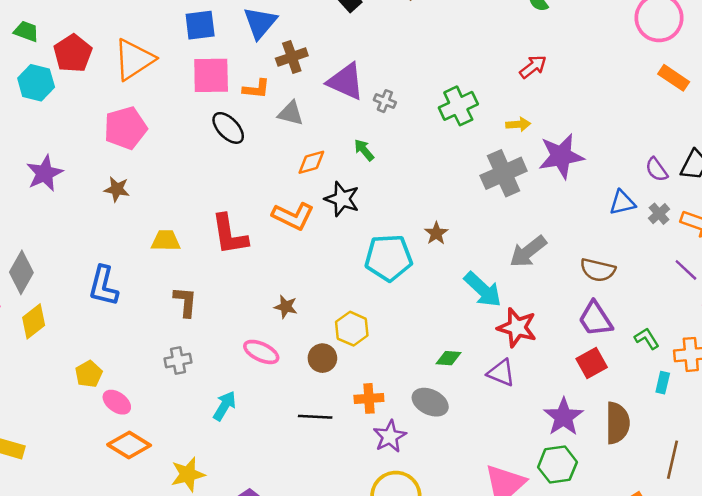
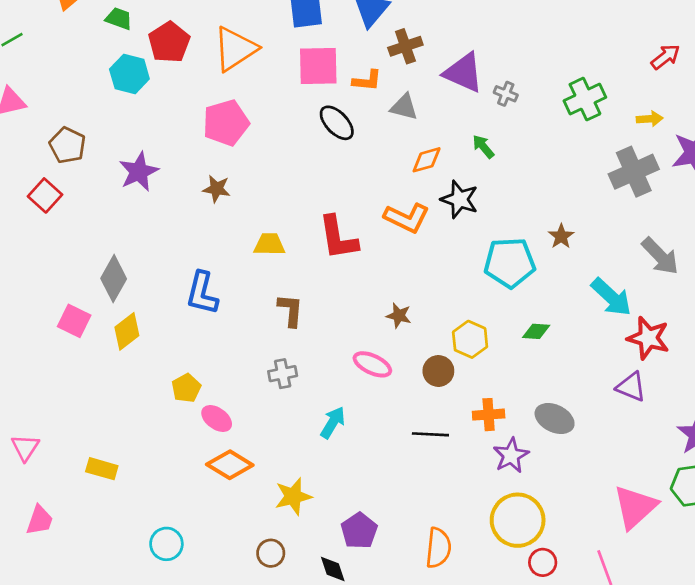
gray arrow: (528, 252) -> (660, 256), turned -96
green diamond: (448, 358) -> (536, 331), moved

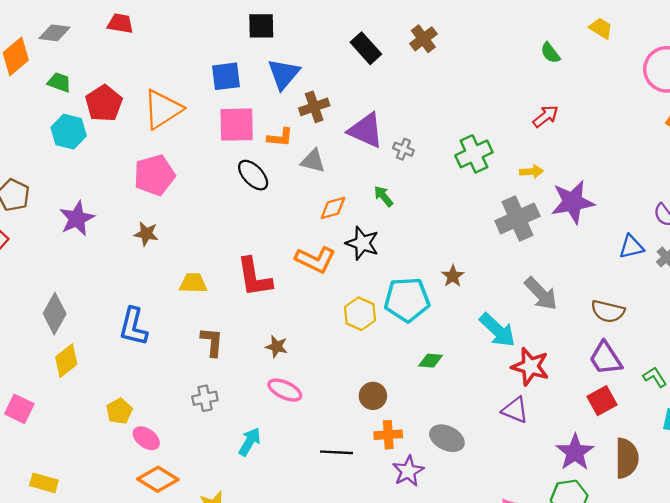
brown star: (399, 316) -> (277, 347), moved
pink square: (74, 321) -> (19, 409), moved
yellow hexagon: (470, 339) -> (360, 314), moved
brown circle: (438, 371) -> (373, 396), moved

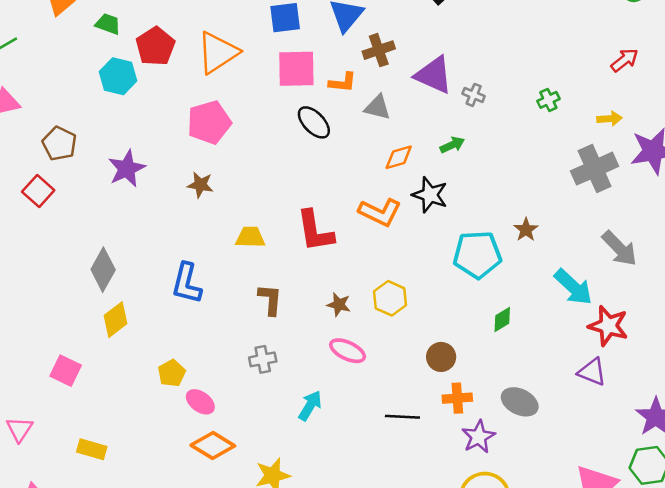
green cross: (474, 154) -> (548, 100), size x0.6
green arrow: (383, 196) -> (452, 145), turned 105
yellow hexagon: (360, 314) -> (390, 298), moved
green diamond: (430, 361) -> (502, 320), turned -35

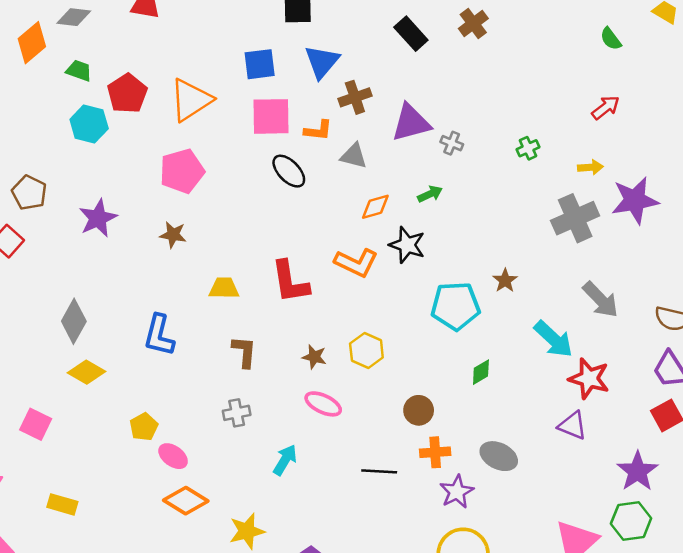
purple triangle: (434, 75) -> (411, 123), turned -39
yellow diamond: (116, 320) -> (87, 372), turned 68

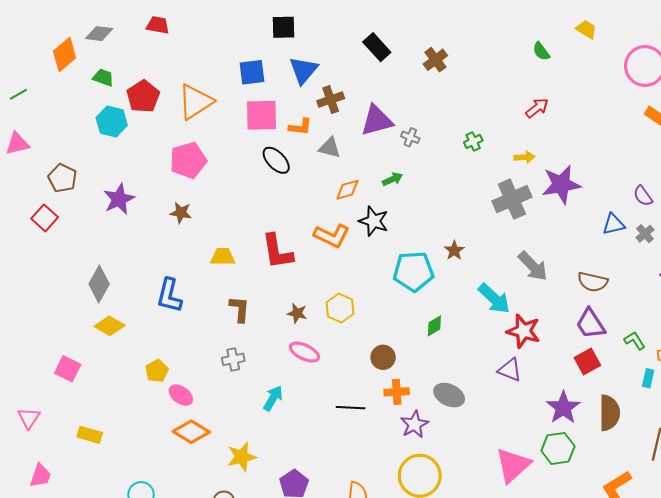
brown cross: (473, 24) -> (435, 60), moved

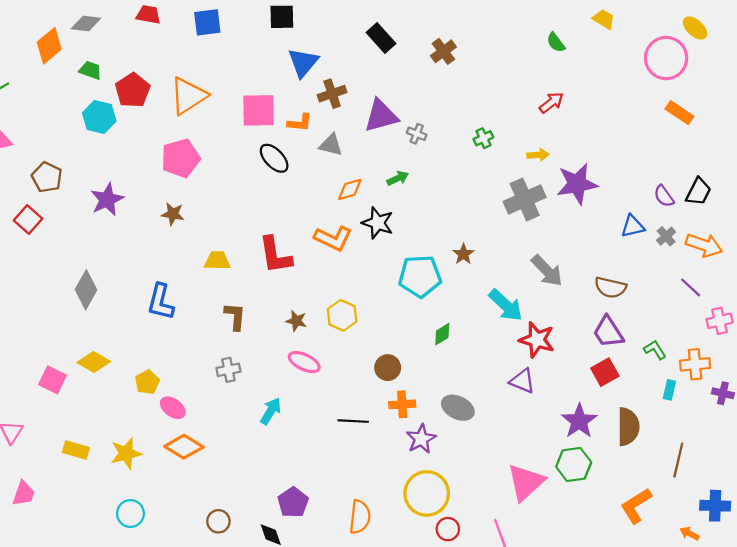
blue square: (252, 72) -> (207, 22), moved
yellow diamond: (110, 326) -> (94, 362), moved
yellow star: (242, 457) -> (126, 453), moved

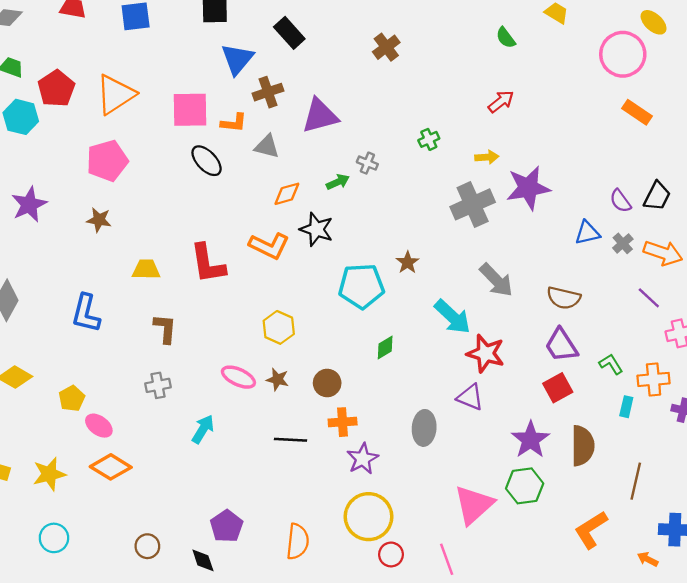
black rectangle: (381, 38) -> (289, 33), moved
gray cross: (417, 134) -> (367, 163), moved
brown star: (296, 321) -> (277, 379), moved
gray ellipse: (458, 408) -> (424, 428), moved, turned 68

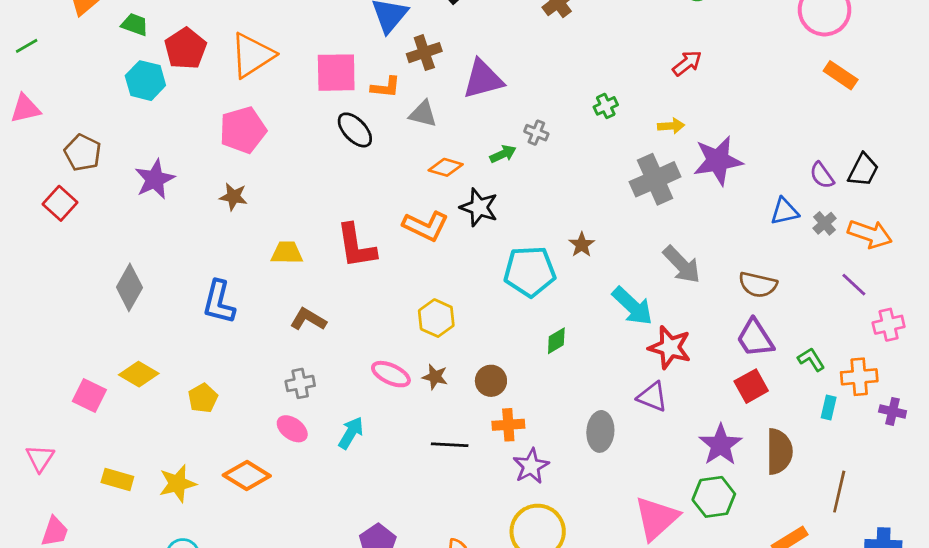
orange diamond: (287, 194) -> (446, 167), turned 32
brown L-shape: (165, 329) -> (308, 319), turned -64
pink ellipse: (99, 426) -> (292, 429), moved

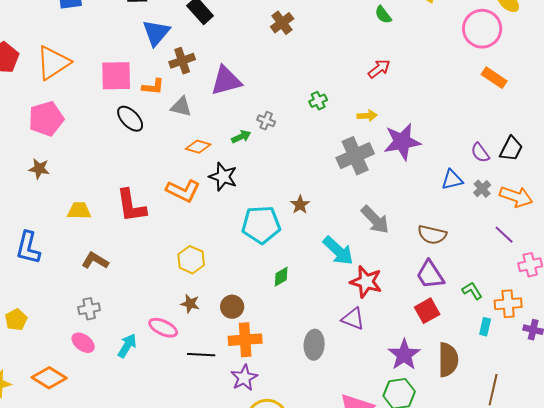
pink ellipse: (391, 374) -> (163, 328), moved
orange cross: (508, 425) -> (245, 340), size x1.4
purple star: (531, 466) -> (244, 378), moved

